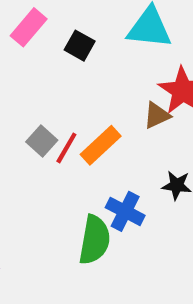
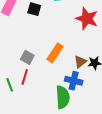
brown triangle: (157, 115) -> (80, 62), moved
red line: (66, 148) -> (25, 77), moved

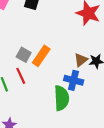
orange rectangle: (55, 53) -> (41, 56), moved
red line: (25, 77) -> (21, 76), turned -42

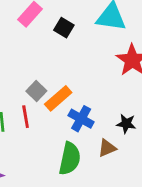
brown triangle: (81, 60) -> (107, 148), moved
blue cross: (74, 80) -> (81, 119), moved

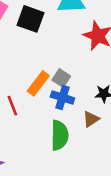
black square: (64, 28) -> (31, 19), size x1.5
gray square: (36, 91) -> (61, 78), moved

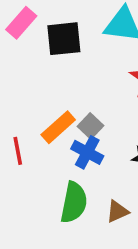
black square: (31, 19) -> (64, 39), turned -36
brown triangle: (91, 119) -> (117, 211), moved

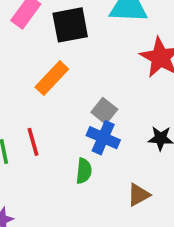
orange rectangle: (58, 127) -> (52, 78), moved
green semicircle: (74, 202) -> (84, 171), moved, size x0.6

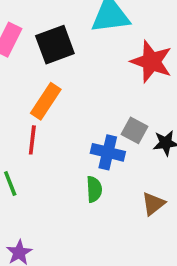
gray square: (104, 111) -> (135, 130), moved
red line: (33, 142) -> (32, 140), moved, turned 32

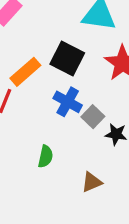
black square: (55, 45) -> (67, 58), moved, turned 32
blue cross: (108, 152) -> (68, 102), moved

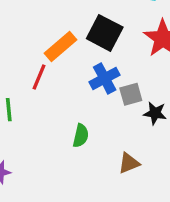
blue cross: (68, 102) -> (105, 78), turned 32
gray square: (93, 117) -> (131, 94), turned 30

